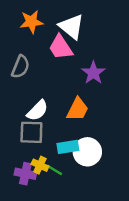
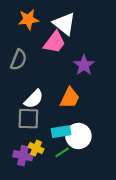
pink trapezoid: (61, 47) -> (54, 42), turned -110
green line: (55, 170) -> (62, 152), moved, turned -64

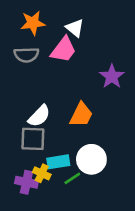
white triangle: (64, 24) -> (75, 28), size x0.7
gray semicircle: (19, 60) -> (26, 55), moved, turned 66
purple star: (84, 65) -> (112, 76), moved
cyan rectangle: (61, 132) -> (58, 162), moved

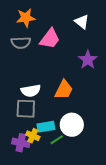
white triangle: (75, 28) -> (82, 22), moved
white semicircle: (39, 116) -> (31, 91), turned 36

